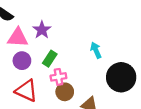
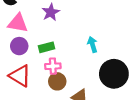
purple star: (42, 30) -> (51, 12), moved
green rectangle: (50, 59) -> (47, 47), turned 35

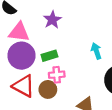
purple circle: (19, 46) -> (21, 56), size x1.5
brown circle: (57, 81) -> (48, 89), moved

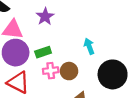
brown circle: (48, 89) -> (69, 71), moved

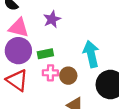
cyan arrow: (89, 46) -> (91, 54), size x1.6

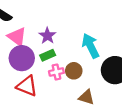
purple star: (52, 19) -> (47, 36), moved
pink triangle: (19, 28) -> (17, 37), turned 36

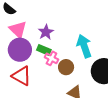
green rectangle: (48, 55) -> (44, 50), turned 40
pink cross: (56, 72) -> (51, 58), moved, turned 32

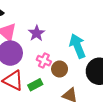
green rectangle: (44, 50) -> (35, 85), moved, turned -48

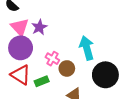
purple star: (37, 33) -> (39, 27), moved

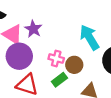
green rectangle: (42, 81) -> (59, 80), moved

